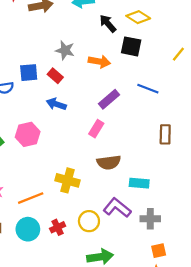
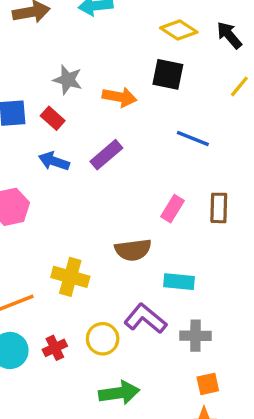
black arrow: (108, 23) -> (229, 35), moved
purple rectangle: (109, 99) -> (106, 155), moved
pink rectangle: (96, 129) -> (173, 209), moved

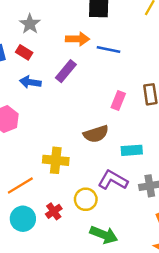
gray star: (68, 80) -> (30, 24), turned 30
orange arrow: (120, 97) -> (77, 39), moved
blue line: (193, 138) -> (108, 49), moved
green arrow: (119, 393) -> (104, 235), turned 40

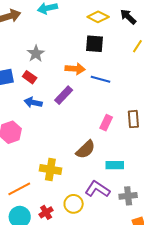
brown semicircle: (96, 134) -> (86, 149), turned -30

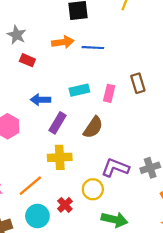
red rectangle: (30, 77) -> (27, 60), moved
purple rectangle: (64, 95) -> (58, 123), moved
blue arrow: (33, 102) -> (40, 100), moved
cyan rectangle: (115, 165) -> (79, 90), moved

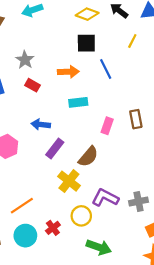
blue line: (93, 48) -> (106, 69), moved, turned 54
cyan rectangle: (79, 90) -> (78, 102), moved
yellow cross: (60, 157) -> (69, 181), moved, turned 35

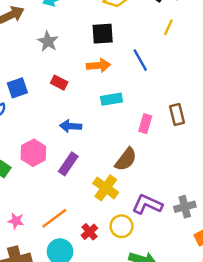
black square: (86, 43) -> (103, 34), moved
gray star: (25, 60) -> (48, 41), moved
purple rectangle: (55, 148) -> (68, 164), moved
red cross: (53, 228) -> (89, 232), moved

